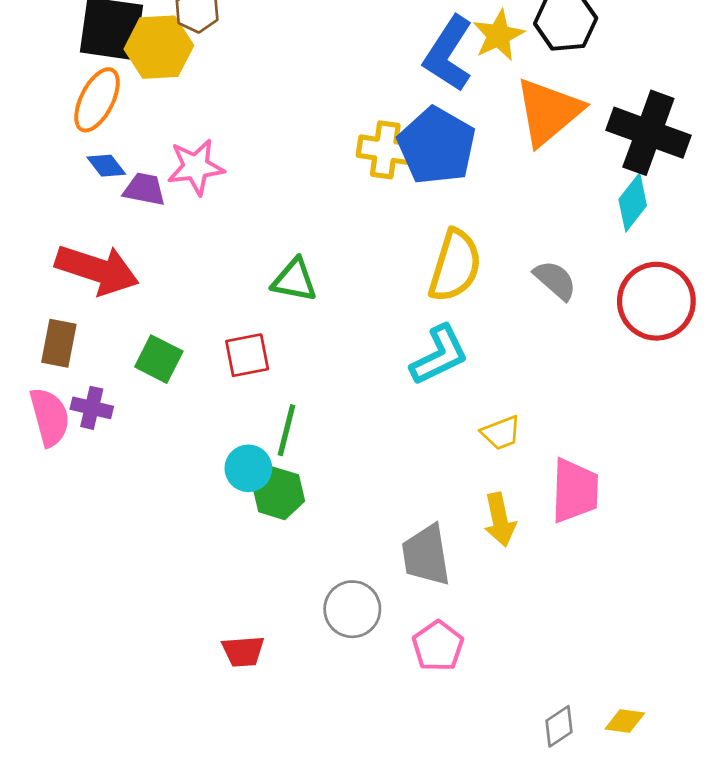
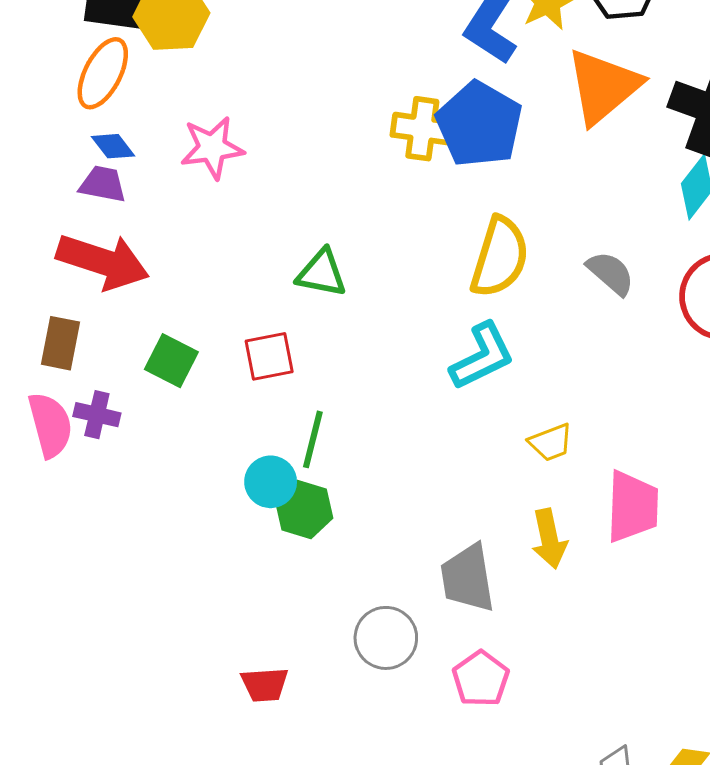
purple trapezoid: (144, 189) -> (103, 184), moved

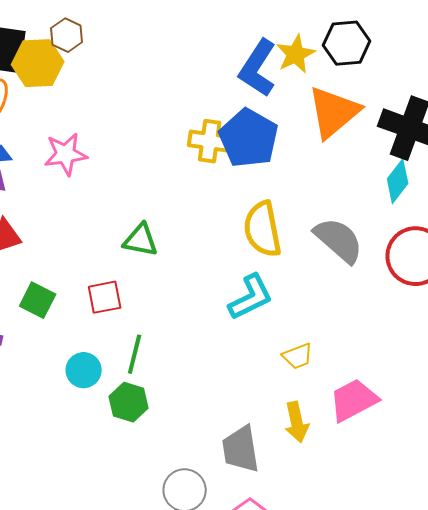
yellow semicircle: (500, 257) -> (263, 229), turned 152
gray semicircle: (611, 273) -> (339, 240), size x1.5
cyan circle: (271, 482) -> (84, 370), moved
pink trapezoid: (632, 507) -> (354, 400), turned -120

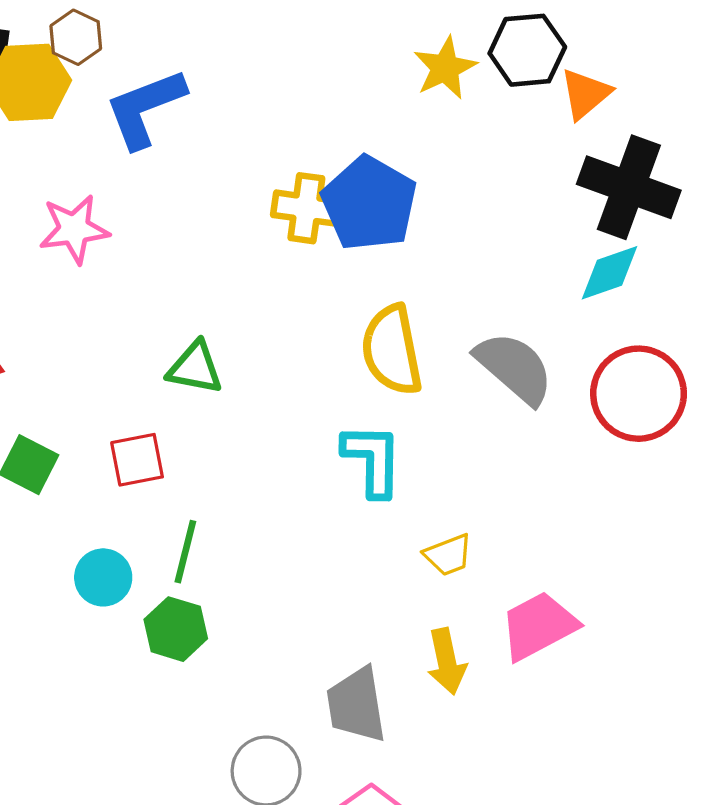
blue L-shape: (258, 68) -> (145, 108), moved, turned 36
orange triangle: (334, 112) -> (585, 94), moved, size x0.6
cyan diamond: (398, 181) -> (610, 273), turned 33
cyan L-shape: (251, 297) -> (372, 460), turned -63

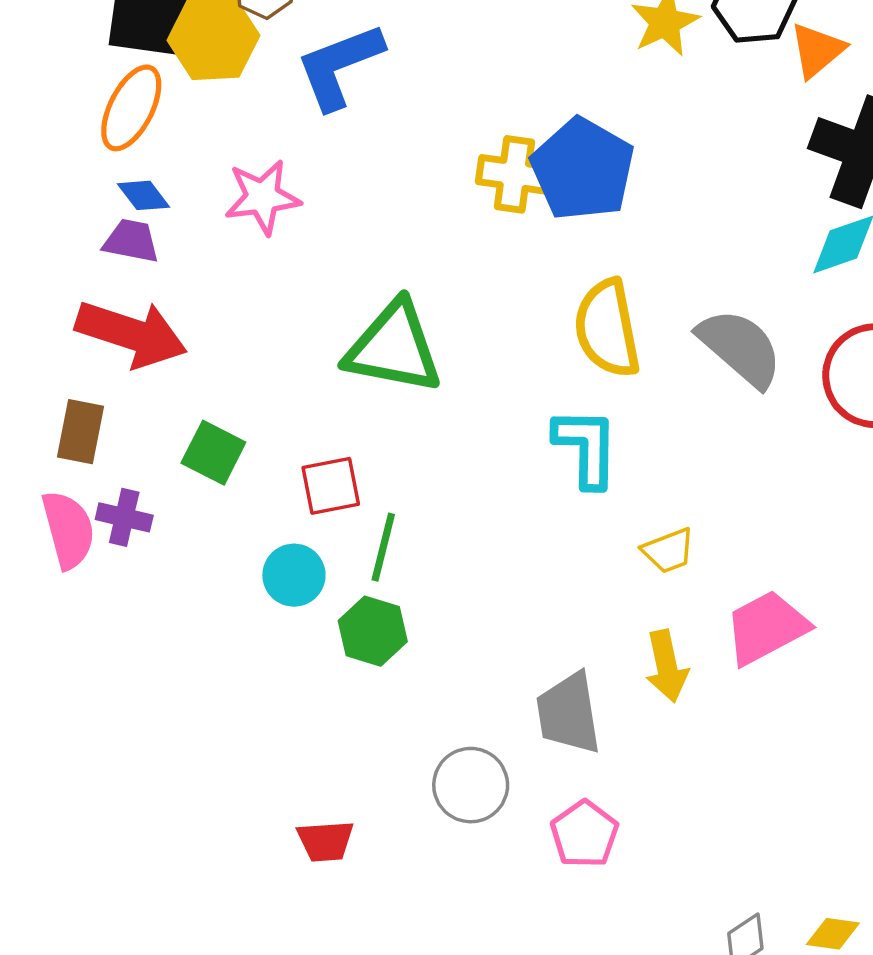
green triangle: (195, 368) -> (394, 348), size x1.6
red square: (137, 460) -> (331, 486), moved

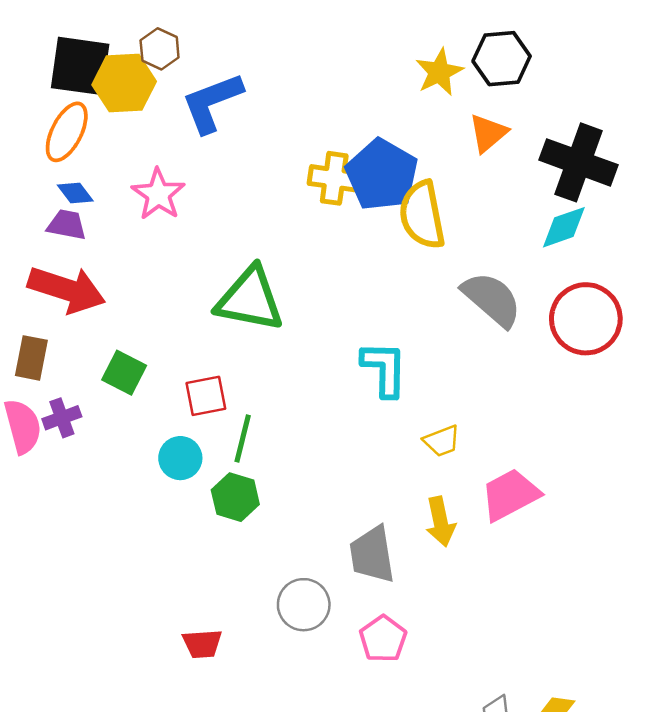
orange triangle: (817, 50) -> (488, 133), moved
pink star: (262, 197) -> (158, 194), turned -30
yellow semicircle: (607, 328) -> (422, 215), moved
purple cross: (124, 517) -> (62, 418), turned -33

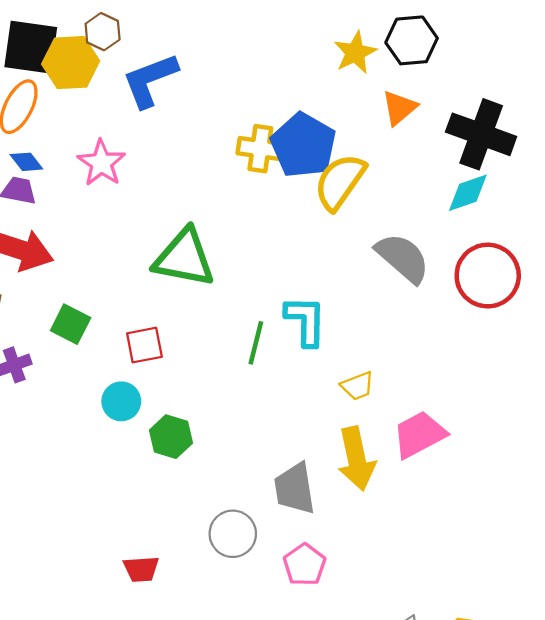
yellow semicircle: (422, 215) -> (340, 182), turned 46
green line: (243, 439) -> (256, 343), moved
yellow arrow: (440, 522) -> (356, 459), size x1.4

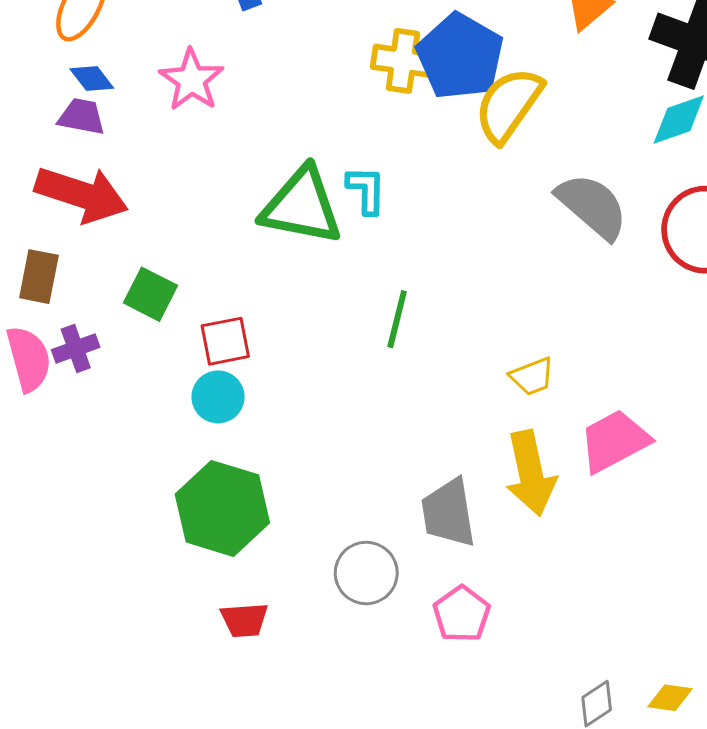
cyan L-shape: (306, 321) -> (366, 190), moved, size x0.7
red square: (144, 345) -> (225, 341), moved
green hexagon: (171, 437) -> (222, 508), moved, size x1.6

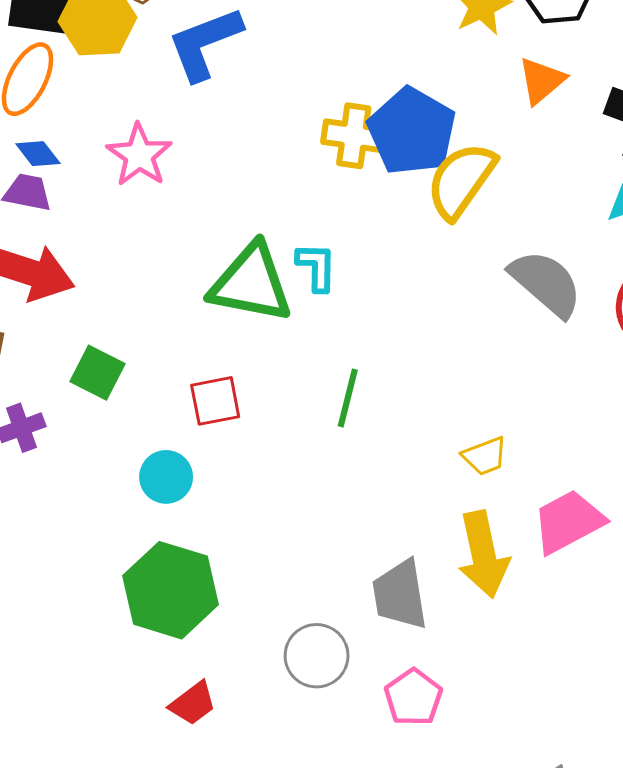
red square: (225, 341) -> (215, 401), moved
red trapezoid: (244, 620) -> (193, 703), turned -33

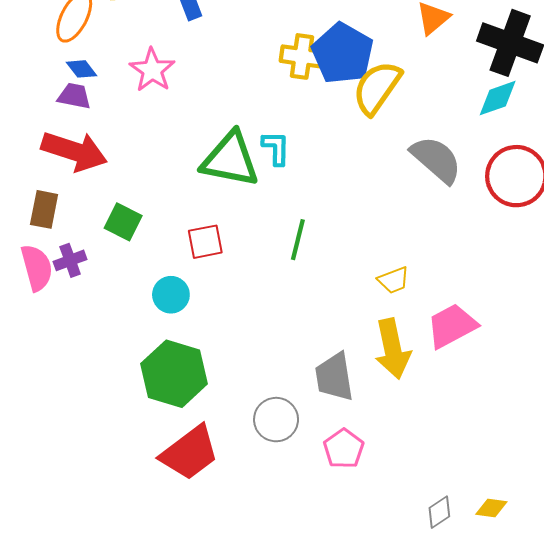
red trapezoid: (193, 703) -> (190, 453), size x1.8

